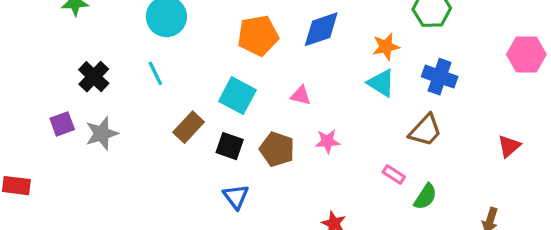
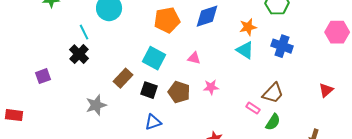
cyan line: (155, 73) -> (84, 32), moved
black cross: (94, 77) -> (79, 54), moved
brown trapezoid: (425, 130) -> (273, 93), moved
gray star: (102, 133) -> (96, 105), moved
blue triangle: (236, 197) -> (153, 122), turned 48

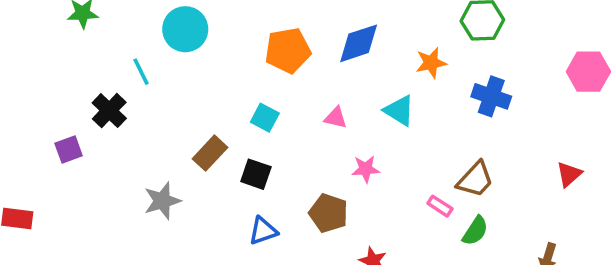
cyan triangle: (245, 50) -> (399, 111), moved
black cross: (79, 54) -> (109, 111), moved
cyan square: (154, 58) -> (265, 118), size x0.7
brown pentagon: (179, 92) -> (329, 213), moved

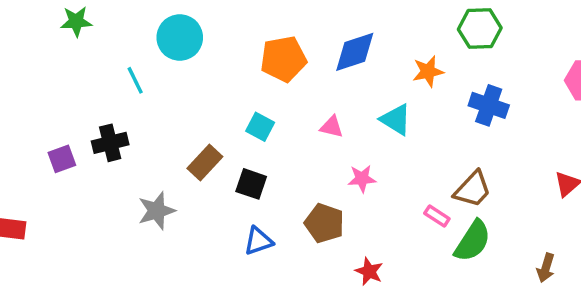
black cross: (109, 111) -> (110, 143), moved, turned 32
green semicircle: (475, 231) -> (473, 241), size x1.4

